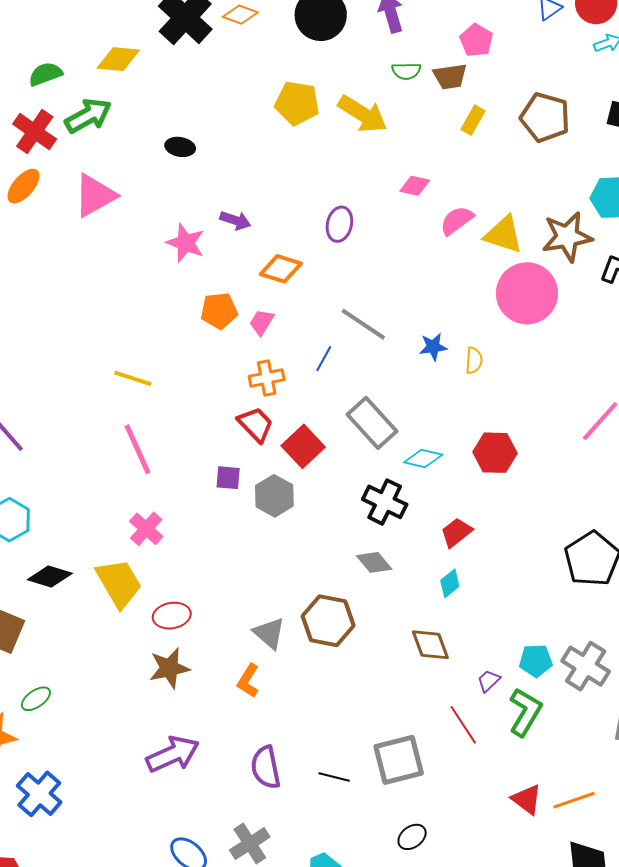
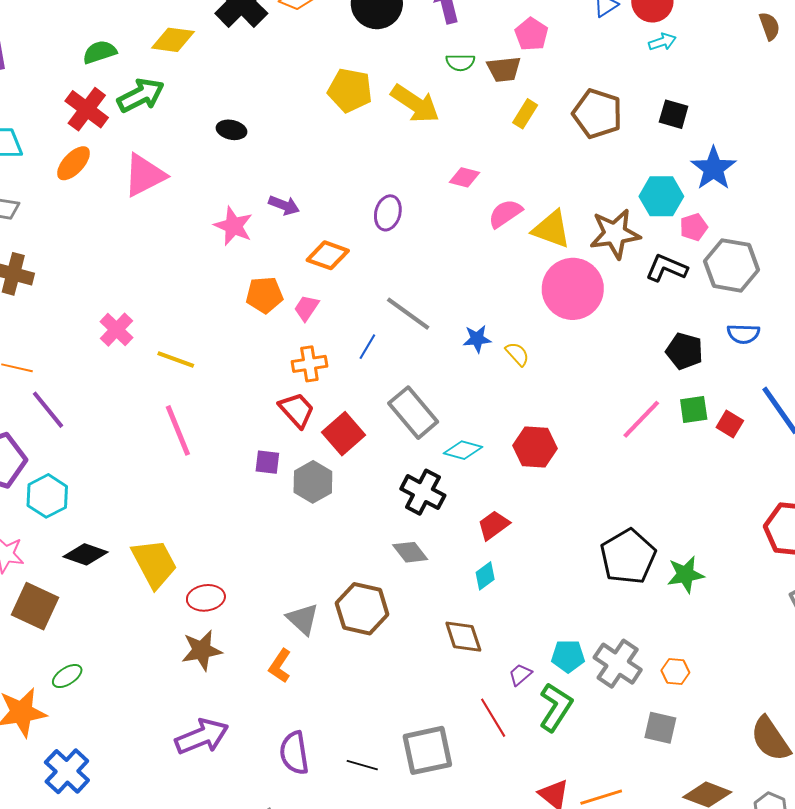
yellow semicircle: (474, 360) -> (517, 354), turned -48
pink cross: (146, 529) -> (116, 330), moved

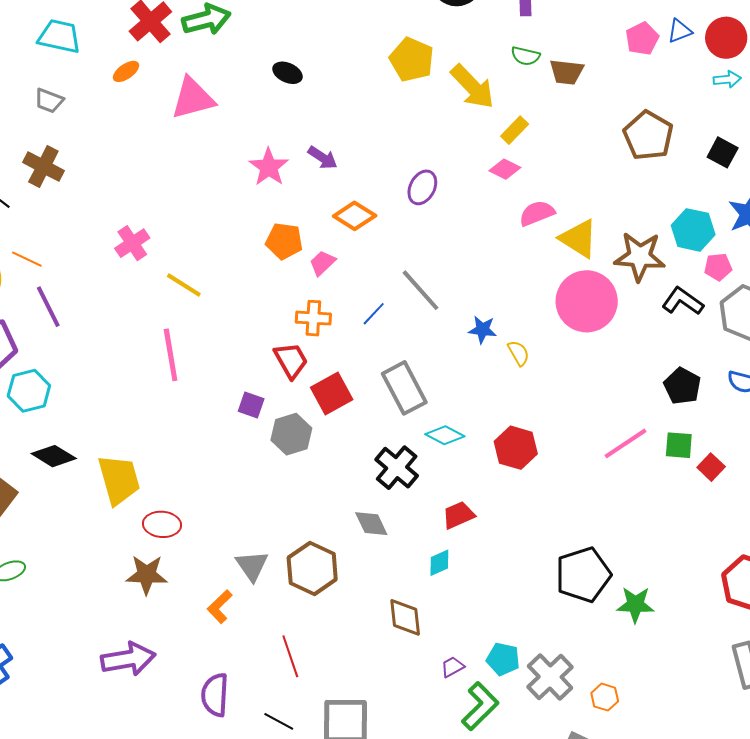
pink pentagon: (531, 34) -> (642, 39), moved
yellow rectangle: (525, 114) -> (515, 130), moved
orange ellipse: (73, 163) -> (126, 71), size x0.7
red line: (493, 718) -> (290, 656), moved

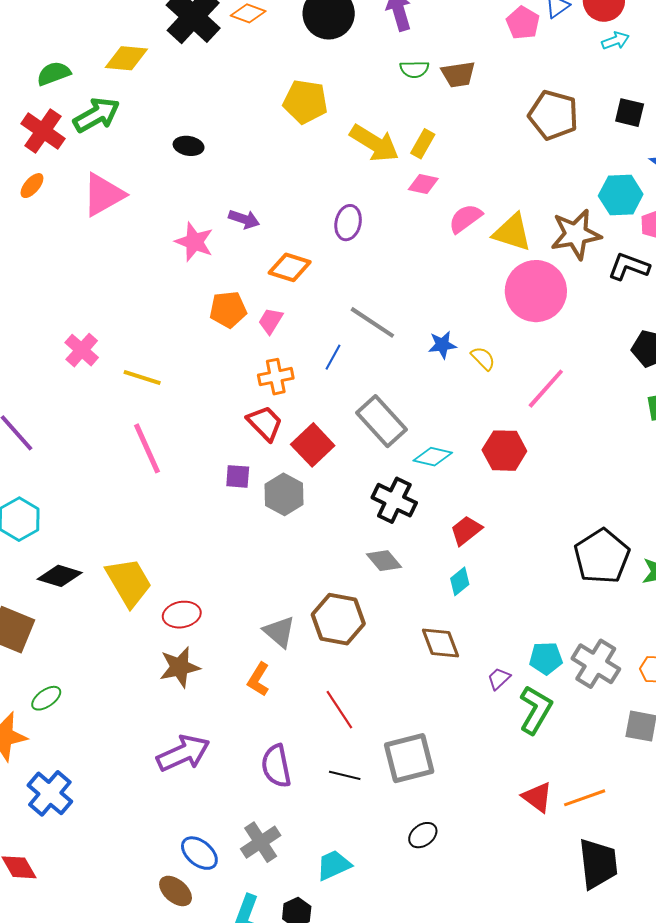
yellow arrow: (472, 87) -> (374, 143), moved
pink line: (626, 443) -> (546, 389), moved

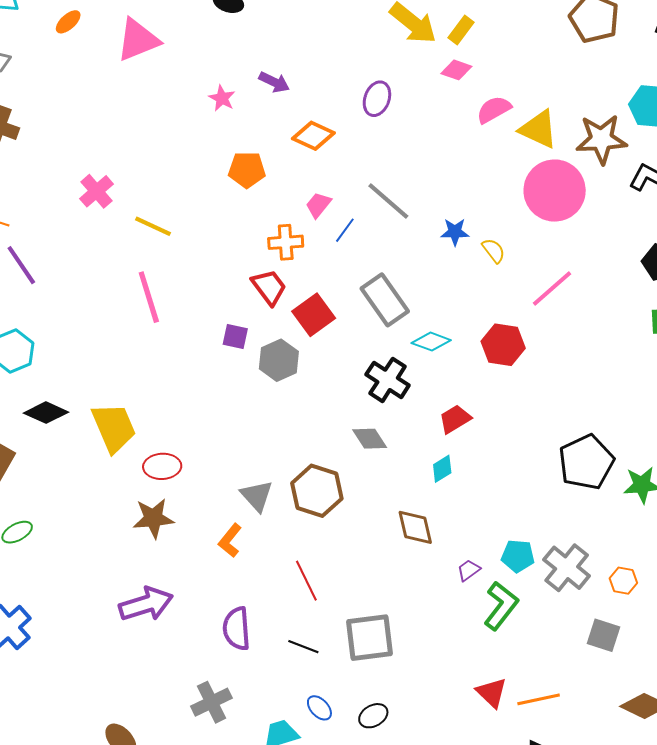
pink star: (194, 242) -> (222, 98), size x0.7
pink trapezoid: (271, 321) -> (318, 205), moved
blue ellipse: (199, 853) -> (319, 708), moved, size x0.7

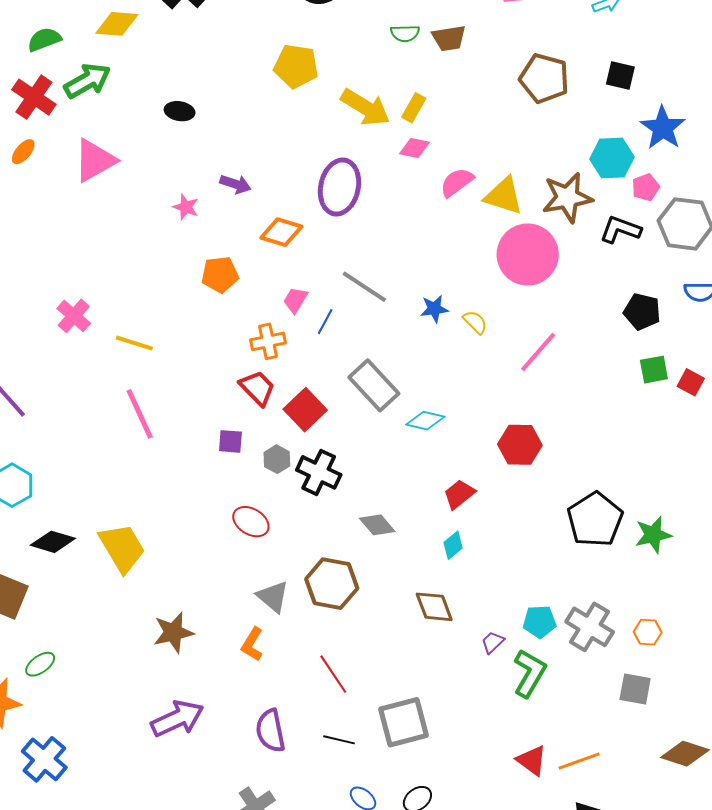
purple ellipse: (377, 99) -> (340, 187), size x1.6
red hexagon: (503, 345) -> (520, 445), moved
gray hexagon: (279, 360) -> (277, 459), size x0.7
black cross: (388, 380) -> (319, 472), moved
red ellipse: (162, 466) -> (251, 522), moved, turned 42

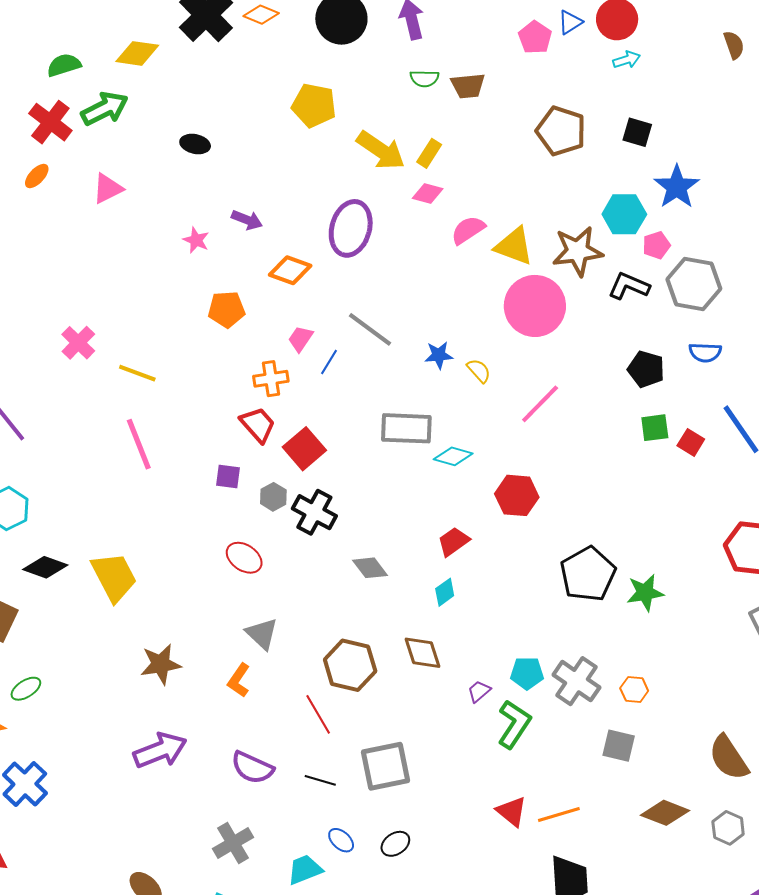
pink triangle: (95, 160) -> (108, 189), size x0.7
gray rectangle: (374, 385) -> (406, 428), moved, turned -48
cyan diamond: (425, 421) -> (453, 456), moved
brown hexagon: (332, 584) -> (350, 665), moved
purple semicircle: (270, 731) -> (252, 768), turned -57

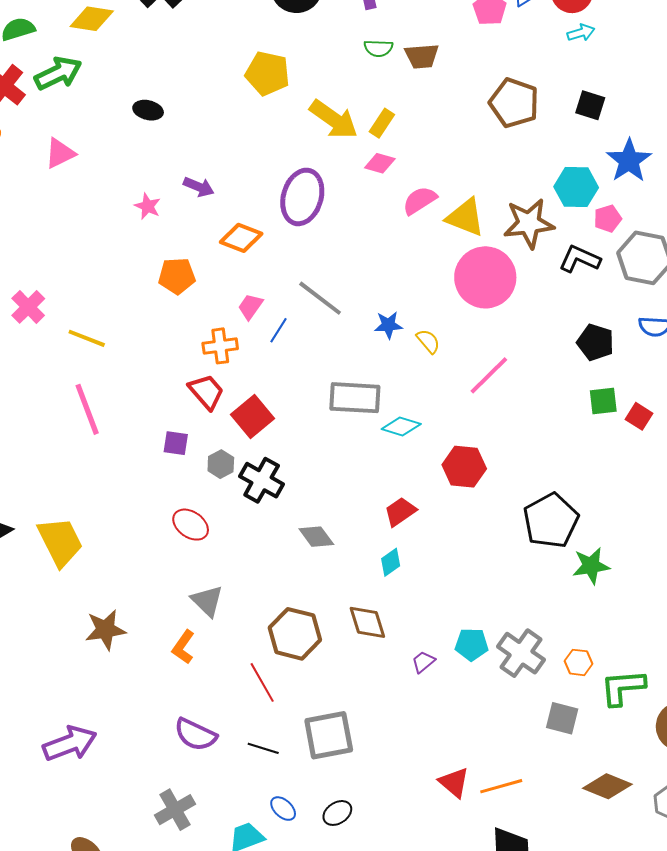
black pentagon: (588, 574) -> (551, 521), moved
green L-shape: (514, 724) -> (623, 687), moved, turned -129
purple arrow: (160, 750) -> (70, 744), moved

